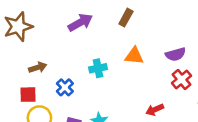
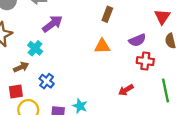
brown rectangle: (126, 18) -> (107, 14), moved
cyan cross: (98, 68) -> (35, 48), moved, turned -32
red cross: (182, 79) -> (145, 61), turned -35

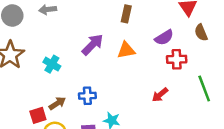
purple arrow: (52, 24) -> (93, 45), moved
brown arrow: (21, 67) -> (57, 103), moved
blue cross: (47, 81) -> (87, 96), moved, turned -32

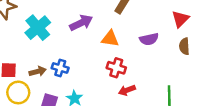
red cross: (177, 59) -> (116, 68), moved
cyan cross: (52, 64) -> (38, 28), size x1.5
brown arrow: (57, 103) -> (38, 71), moved

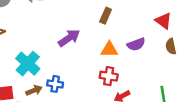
red triangle: (180, 19) -> (163, 21), turned -30
cyan cross: (38, 28) -> (28, 64), moved
orange triangle: (110, 39) -> (109, 49), moved

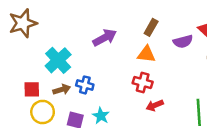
brown rectangle: (106, 16) -> (151, 27), moved
purple semicircle: (136, 44) -> (183, 41), moved

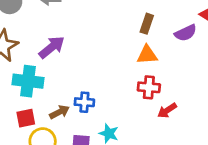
purple arrow: (105, 38) -> (52, 47), moved
cyan cross: (58, 60) -> (28, 81), moved, turned -30

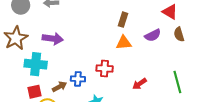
purple semicircle: (186, 33) -> (153, 35), moved
purple arrow: (52, 47) -> (53, 39), turned 48
red cross: (149, 87) -> (105, 68), moved

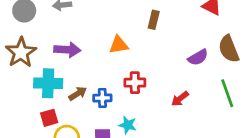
brown semicircle: (179, 34) -> (229, 49), moved, size x1.5
purple semicircle: (153, 35) -> (198, 57), moved
orange triangle: (124, 43) -> (119, 45), moved
brown arrow: (59, 87) -> (78, 94), moved

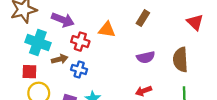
brown semicircle: (229, 49) -> (180, 60), moved
purple semicircle: (198, 57) -> (146, 57), moved
red cross: (135, 83) -> (80, 42), moved

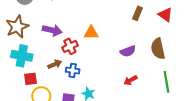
brown rectangle: (143, 18) -> (137, 13), moved
red cross: (80, 42) -> (70, 46), turned -35
cyan cross: (38, 43) -> (22, 56), moved

